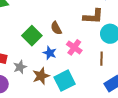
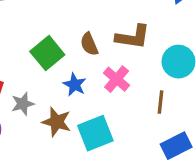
brown L-shape: (93, 16) -> (133, 37), moved
brown star: (41, 76) -> (57, 122), turned 30

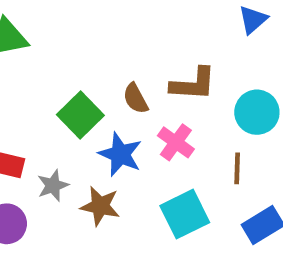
blue star: (75, 85) -> (120, 154), size x1.4
cyan square: (95, 133) -> (185, 214), moved

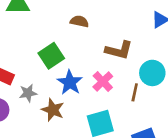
brown semicircle: (136, 99) -> (79, 21), moved, turned 120
brown line: (237, 168) -> (135, 92), moved

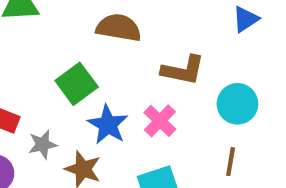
brown semicircle: (79, 21) -> (119, 28), size x1.5
brown line: (135, 92) -> (231, 162), moved

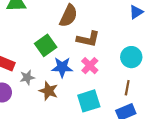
brown semicircle: (119, 28) -> (68, 16), turned 105
brown L-shape: (183, 70) -> (88, 39), moved
blue star: (108, 125) -> (62, 67), turned -30

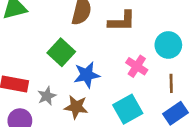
brown L-shape: (88, 39) -> (122, 21), moved
pink cross: (90, 66) -> (137, 66), moved

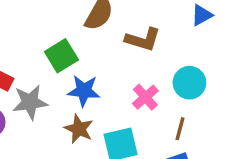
gray star: (47, 96) -> (30, 102), size x1.5
brown star: (76, 107) -> (79, 129), moved

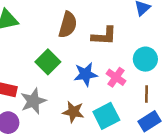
blue star: (84, 91) -> (86, 74), moved

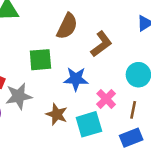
brown L-shape: (104, 36) -> (101, 44), turned -50
green square: (48, 62) -> (40, 60), turned 30
pink cross: (116, 77) -> (106, 99), moved

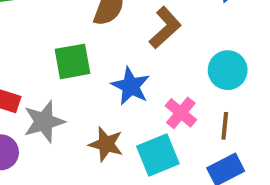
blue star: (76, 79) -> (131, 86), turned 30

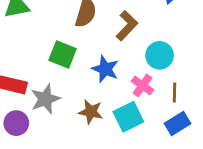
green square: (73, 61) -> (63, 55), turned 36
cyan circle: (228, 70) -> (160, 55), moved

